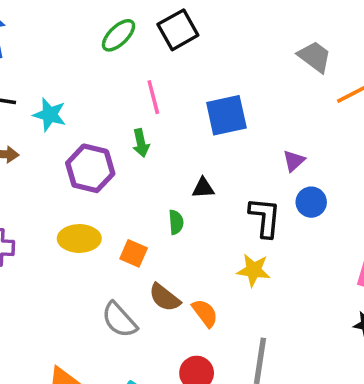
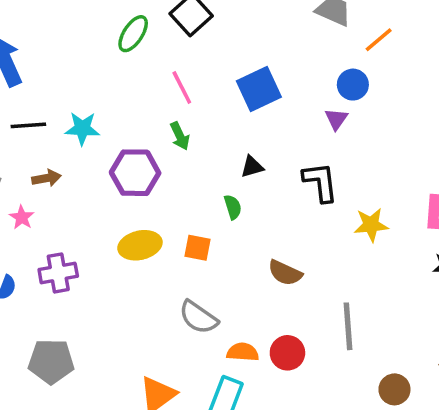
blue circle: (311, 202) -> (353, 85), moved
yellow star: (254, 270) -> (371, 225), moved
brown semicircle: (165, 298) -> (285, 273), moved
orange semicircle: (205, 313) -> (243, 352), moved, turned -36

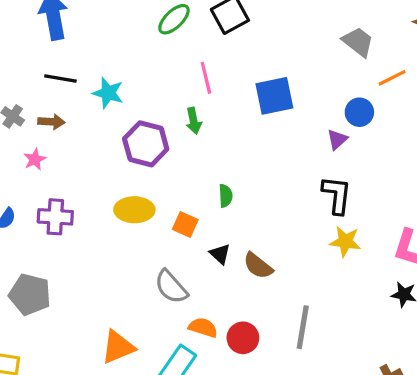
black triangle: (252, 167) -> (220, 254), moved, turned 45
brown arrow: (47, 178) -> (51, 122), moved
black L-shape: (320, 182) -> (337, 195), moved

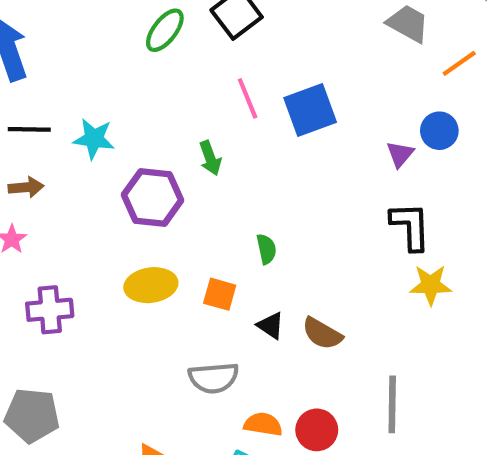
pink line: (206, 78) -> (248, 98), moved
blue circle: (359, 112) -> (439, 131), moved
gray semicircle: (171, 287) -> (214, 378), turned -45

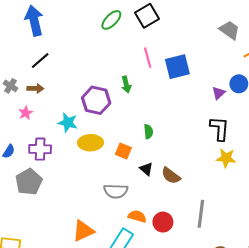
black line: (29, 129) -> (40, 61), turned -48
cyan star: (94, 139) -> (68, 123), moved
gray pentagon: (32, 415) -> (29, 182), moved, turned 30

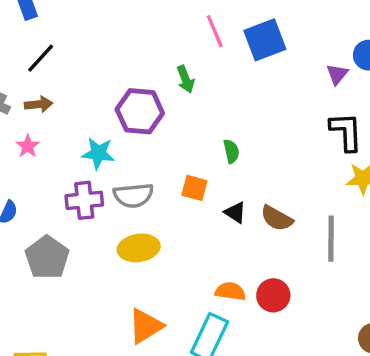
yellow ellipse: (91, 143) -> (139, 248), moved
purple cross: (40, 149) -> (84, 200), moved
gray semicircle: (116, 191) -> (133, 195), moved
gray line: (201, 214) -> (331, 239), moved

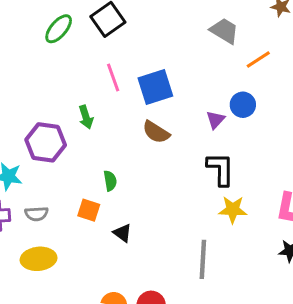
green semicircle: (231, 151) -> (110, 181), moved
gray semicircle: (133, 195) -> (36, 214), size x0.7
brown semicircle: (277, 218) -> (156, 132), moved

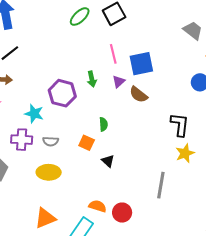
purple triangle: (215, 120) -> (119, 82), moved
yellow star: (233, 210) -> (185, 153), turned -30

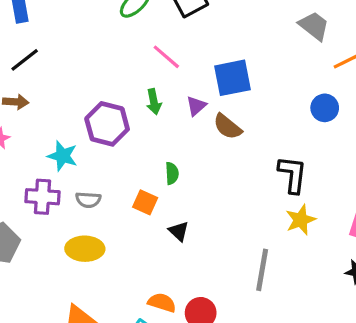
pink line: (113, 54) -> (166, 57), moved, turned -36

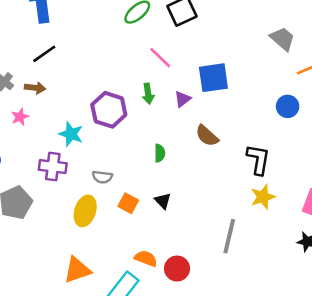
brown semicircle: (227, 127) -> (207, 136), moved
gray semicircle: (88, 200) -> (102, 177), moved
orange square: (145, 202) -> (128, 203), moved
yellow ellipse: (85, 249) -> (85, 211), turned -76

